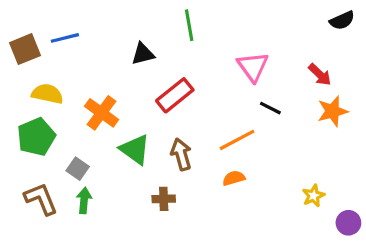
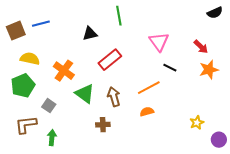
brown L-shape: (41, 199) -> (26, 125), turned -75
green arrow: (84, 200) -> (52, 138), moved

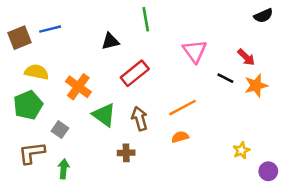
black line: (170, 68) -> (225, 78), moved

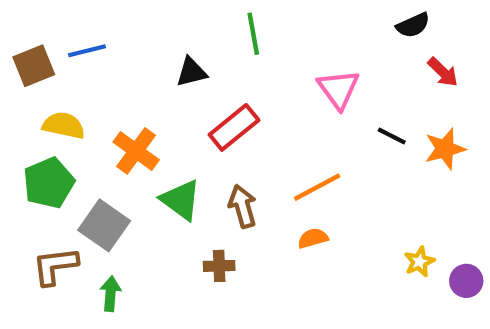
black semicircle: (263, 16) -> (413, 25), moved
red arrow: (246, 57) -> (443, 72), moved
gray square: (60, 130) -> (104, 225), size x1.6
purple circle: (268, 171) -> (466, 281), moved

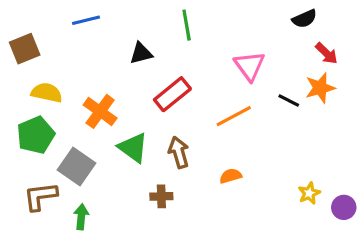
blue line: (87, 51) -> (86, 20), moved
orange star: (445, 149) -> (320, 88), moved
orange line: (317, 187) -> (234, 116), moved

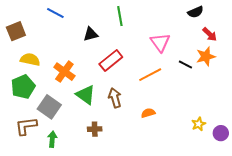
blue line: (86, 20) -> (55, 13), turned 42
brown cross: (161, 196) -> (95, 129), moved

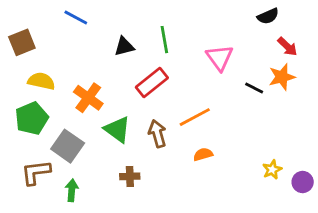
green line: (120, 16) -> (164, 40), moved
orange line: (150, 75) -> (195, 117), moved

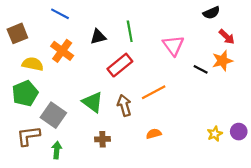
orange cross: (88, 98) -> (62, 51), moved
orange semicircle: (203, 154) -> (154, 134), moved
purple circle: (303, 182) -> (239, 132), moved

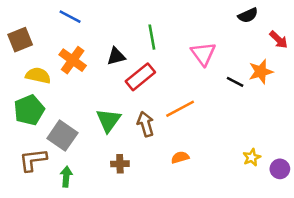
black triangle: (98, 37) -> (116, 56), moved
red arrow: (227, 37) -> (279, 40), moved
green triangle: (93, 102) -> (108, 120), turned 30
purple circle: (239, 132) -> (280, 169), moved

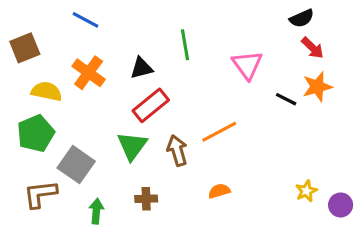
red arrow: (279, 40) -> (313, 48), moved
red rectangle: (140, 77) -> (151, 105), moved
green arrow: (66, 177) -> (96, 211), moved

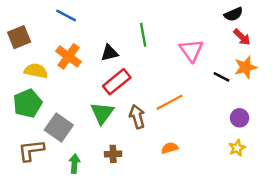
purple circle: (341, 205) -> (240, 118), moved

